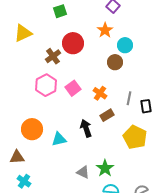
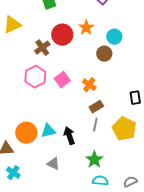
orange star: (105, 30) -> (86, 28), moved
gray line: (129, 98) -> (95, 125), moved
black arrow: (86, 128) -> (69, 136), moved
orange circle: (32, 129) -> (26, 133), moved
gray triangle: (83, 172) -> (53, 164), moved

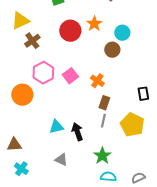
brown cross: (42, 48) -> (32, 41), moved
brown rectangle: (96, 107) -> (104, 103), turned -40
orange circle: (26, 133) -> (22, 95), moved

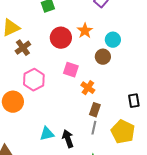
pink square: (70, 76) -> (71, 70), moved, turned -35

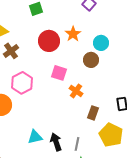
brown rectangle: (95, 110) -> (93, 113), moved
gray line: (94, 128) -> (77, 144), moved

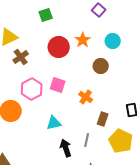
cyan circle: (101, 43) -> (113, 41), moved
pink square: (59, 73) -> (58, 85), moved
cyan triangle: (35, 137) -> (54, 123), moved
gray line: (77, 144) -> (87, 140), moved

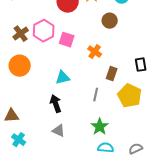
brown cross: (21, 57) -> (21, 34), moved
pink hexagon: (32, 89) -> (44, 31), moved
black arrow: (66, 148) -> (56, 104), moved

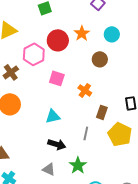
pink hexagon: (44, 31) -> (34, 54), moved
black arrow: (56, 104) -> (57, 144), moved, turned 126
green star: (100, 127) -> (78, 165), moved

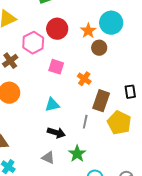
orange star: (82, 33) -> (88, 31), moved
cyan circle: (112, 34) -> (111, 23), size x1.5
brown rectangle: (102, 112) -> (101, 101), size x1.5

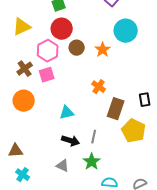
red circle: (57, 29) -> (62, 29), moved
orange star: (88, 31) -> (103, 50), moved
brown circle: (99, 48) -> (77, 48), moved
pink square: (56, 67) -> (47, 75), moved, turned -35
gray line: (85, 122) -> (94, 137), moved

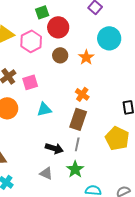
red circle: (62, 29) -> (58, 27), moved
pink hexagon: (48, 51) -> (31, 41), moved
brown rectangle: (116, 109) -> (78, 119), moved
cyan triangle: (67, 113) -> (44, 109), moved

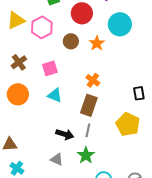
red circle: (58, 27) -> (82, 13), moved
pink square: (30, 82) -> (50, 68), moved
cyan triangle: (44, 109) -> (55, 95), turned 35

